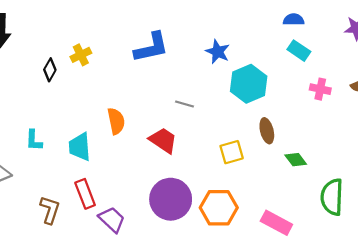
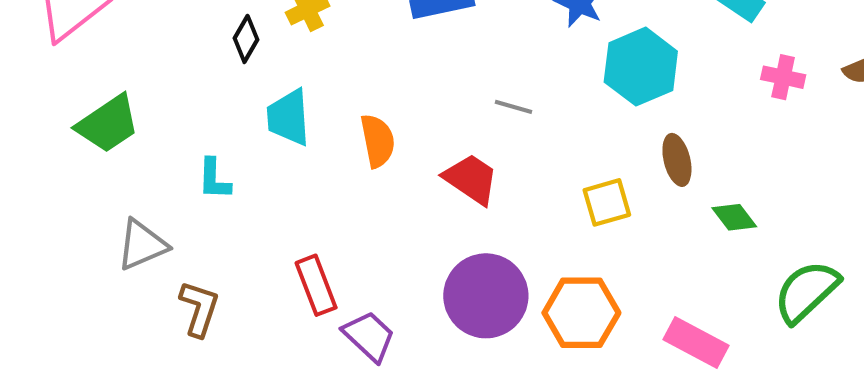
cyan trapezoid: (80, 147) -> (288, 117), moved
green semicircle: (332, 197) -> (806, 292), turned 45
brown L-shape: (50, 210) -> (199, 309), moved

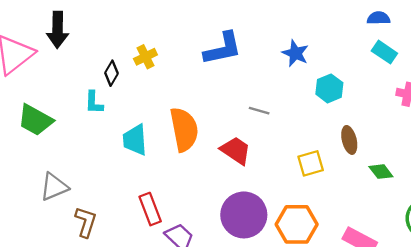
cyan hexagon: (641, 67) -> (329, 88), size x0.7
cyan trapezoid: (288, 117) -> (135, 140), moved
green trapezoid: (108, 124) -> (35, 120), turned 63
orange semicircle: (378, 141) -> (184, 129), size x1.5
cyan L-shape: (214, 179) -> (94, 102), moved

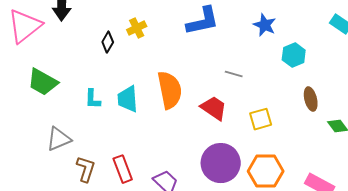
cyan L-shape: (94, 102) -> (93, 99), moved
yellow square: (311, 163) -> (261, 119), moved
red rectangle: (150, 209) -> (123, 169), moved

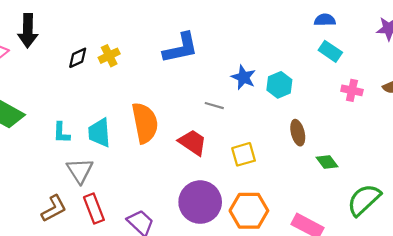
blue star: (265, 25) -> (244, 77), moved
black diamond: (108, 42) -> (78, 58), moved, turned 35
gray triangle: (59, 139) -> (80, 171), moved, turned -40
brown L-shape: (86, 169) -> (54, 209), turned 44

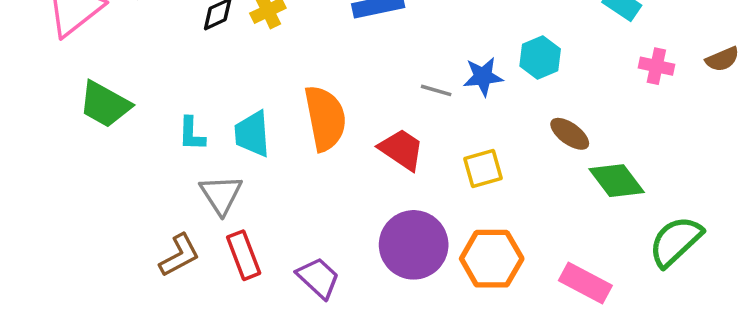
blue star: (244, 77) -> (483, 77), moved, turned -30
brown ellipse: (298, 133) -> (570, 134), turned -40
green diamond: (327, 162) -> (617, 181), size x1.5

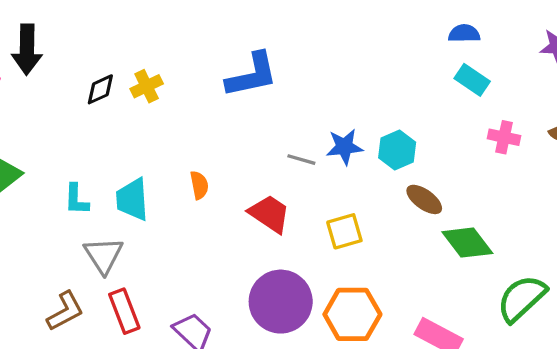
cyan hexagon: (540, 57) -> (397, 150), moved
orange semicircle: (325, 118) -> (199, 185), size x0.5

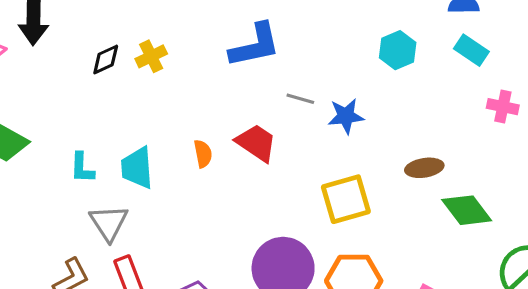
cyan hexagon: (397, 150) -> (398, 50), moved
gray line: (301, 160) -> (300, 99), moved
brown ellipse: (424, 199) -> (424, 168), turned -45
red trapezoid: (269, 214) -> (256, 143), moved
yellow square: (344, 231) -> (346, 199), size x1.4

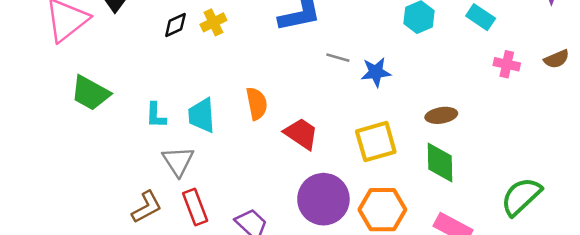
red trapezoid: (256, 143) -> (301, 134), moved
orange semicircle: (203, 154) -> (257, 104), size x1.4
green diamond: (467, 210) -> (440, 162), moved, turned 36

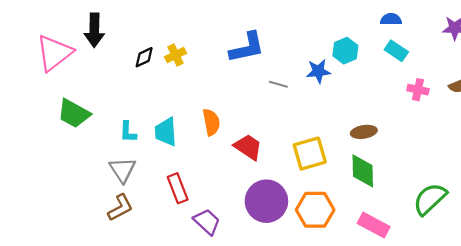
blue star: (376, 72) -> (318, 71), moved
gray triangle: (178, 161) -> (122, 170), moved
red rectangle: (195, 207) -> (178, 188), moved

